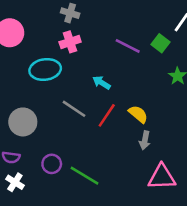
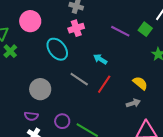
cyan ellipse: (45, 69) -> (57, 49), turned 60
yellow semicircle: (138, 114) -> (140, 83), moved
gray arrow: (145, 140) -> (133, 103), turned -120

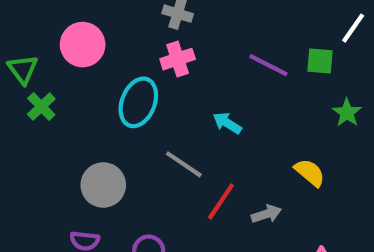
green square: (145, 29) -> (320, 61), turned -32
cyan ellipse: (57, 49) -> (138, 102), turned 60
red line: (104, 84) -> (221, 201), moved
gray arrow: (133, 103) -> (266, 214), moved

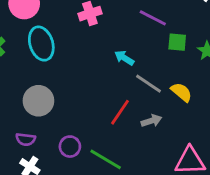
green square: (320, 61) -> (177, 42), moved
cyan ellipse: (138, 102) -> (41, 44), moved, turned -40
gray line: (184, 164) -> (149, 84), moved

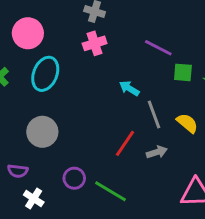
cyan ellipse: (41, 44) -> (45, 74), turned 40
gray line: (149, 84) -> (154, 114), turned 36
purple semicircle: (26, 139) -> (18, 171), moved

